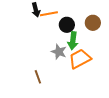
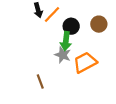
orange line: (49, 14) -> (52, 14), turned -36
green arrow: (73, 41) -> (66, 41), moved

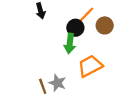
orange line: (52, 14) -> (86, 15), moved
gray star: (63, 55) -> (57, 83), moved

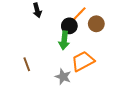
gray star: (57, 83) -> (63, 77), moved
brown line: (43, 86) -> (27, 64), moved

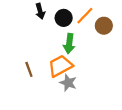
black circle: (69, 26) -> (64, 18), moved
orange trapezoid: (83, 61) -> (60, 66), moved

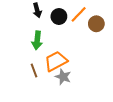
green arrow: (69, 44) -> (37, 40), moved
brown line: (29, 69) -> (34, 71), moved

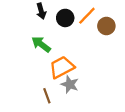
green arrow: (37, 40) -> (41, 44), turned 120
brown line: (34, 71) -> (47, 96), moved

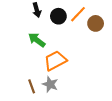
gray star: (70, 84) -> (50, 84), moved
brown line: (47, 96) -> (32, 86), moved

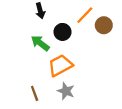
black circle: (58, 16) -> (62, 32), moved
gray star: (50, 84) -> (66, 91), moved

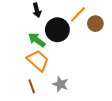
black circle: (62, 32) -> (57, 30), size x1.5
orange trapezoid: (60, 65) -> (38, 61), moved, turned 70

